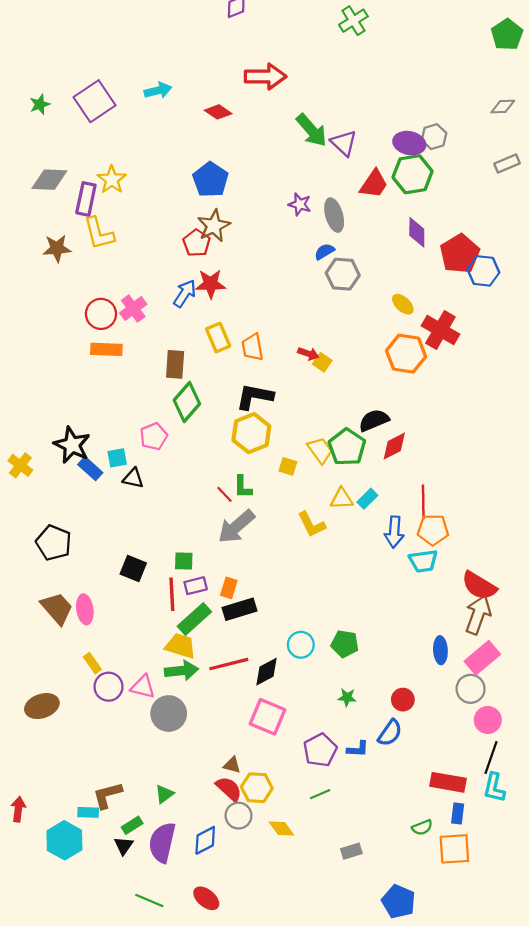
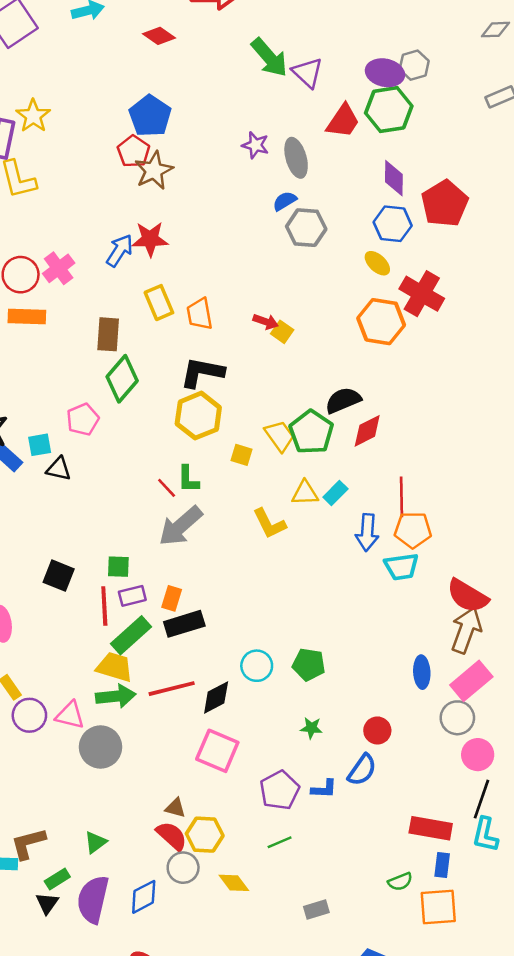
red pentagon: (197, 243) -> (134, 151), moved
blue hexagon: (483, 271) -> (393, 224), moved

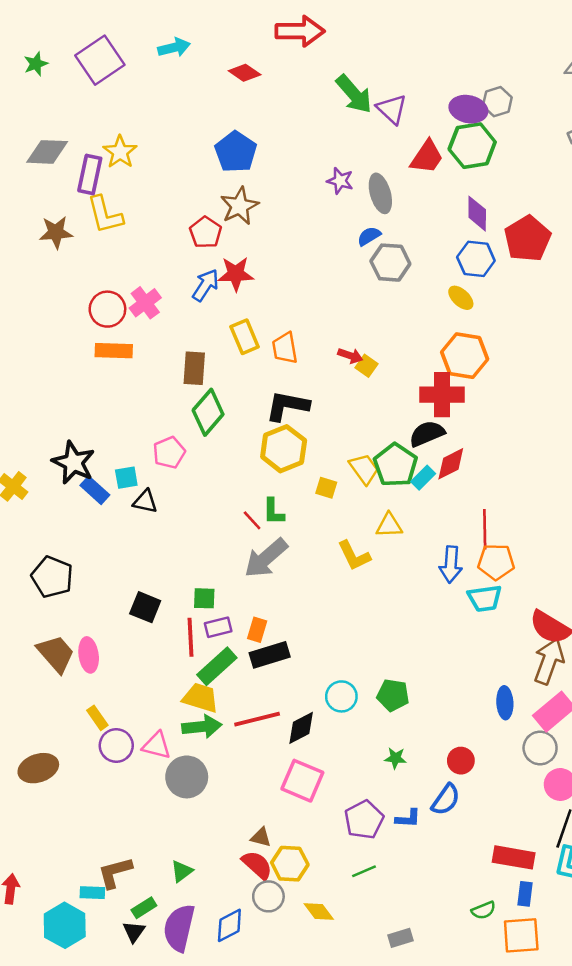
red pentagon: (134, 151) -> (206, 232), moved
red cross: (422, 294) -> (442, 395), moved, turned -30
cyan rectangle: (335, 493) -> (423, 478), moved

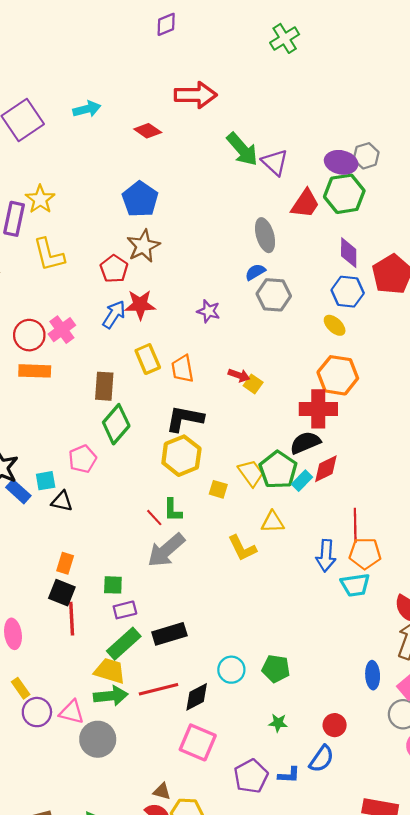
purple star: (340, 181) -> (209, 311), moved
yellow L-shape: (105, 215) -> (49, 255), moved
orange rectangle: (257, 630) -> (65, 563), moved
red line: (190, 637) -> (72, 619), moved

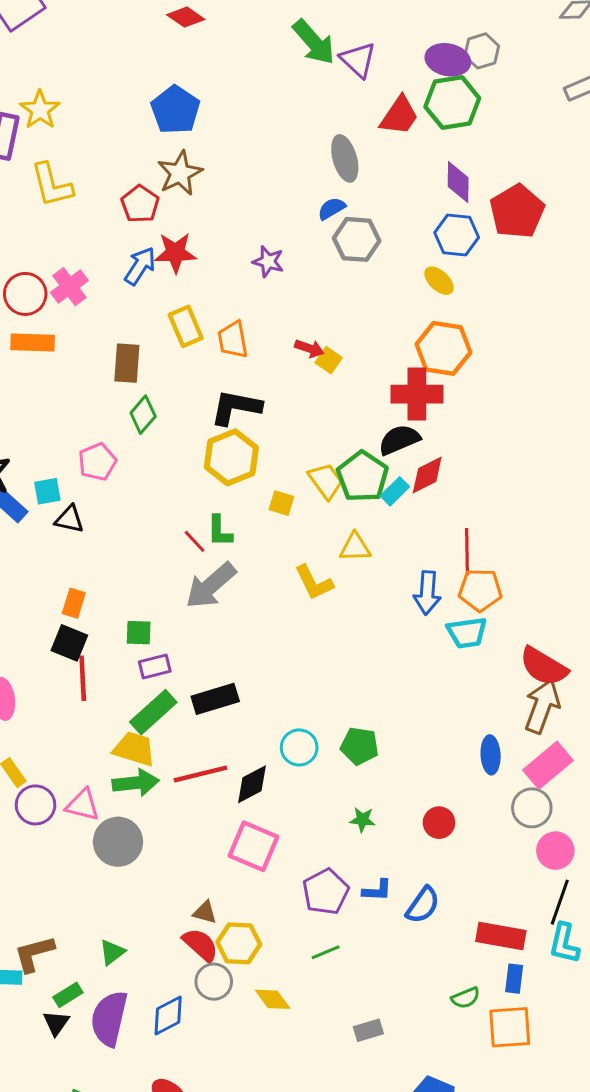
green diamond: (116, 424) -> (143, 415), size x0.7
blue semicircle: (322, 759) -> (423, 905), moved

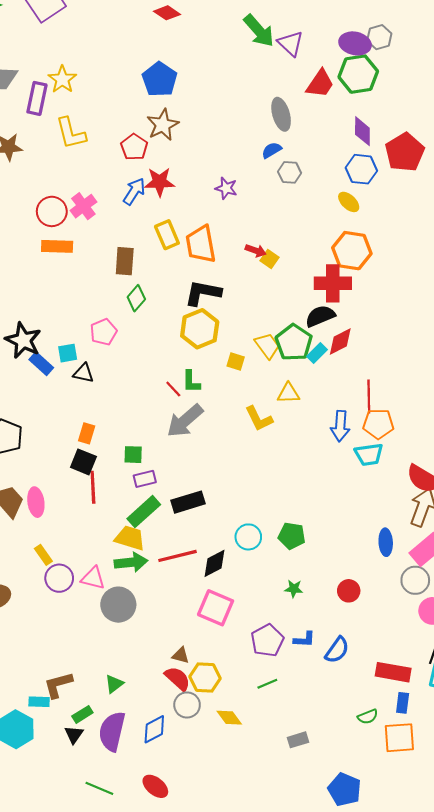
gray hexagon: (357, 239) -> (290, 172), size x0.7
orange trapezoid: (233, 340) -> (201, 244), size x1.4

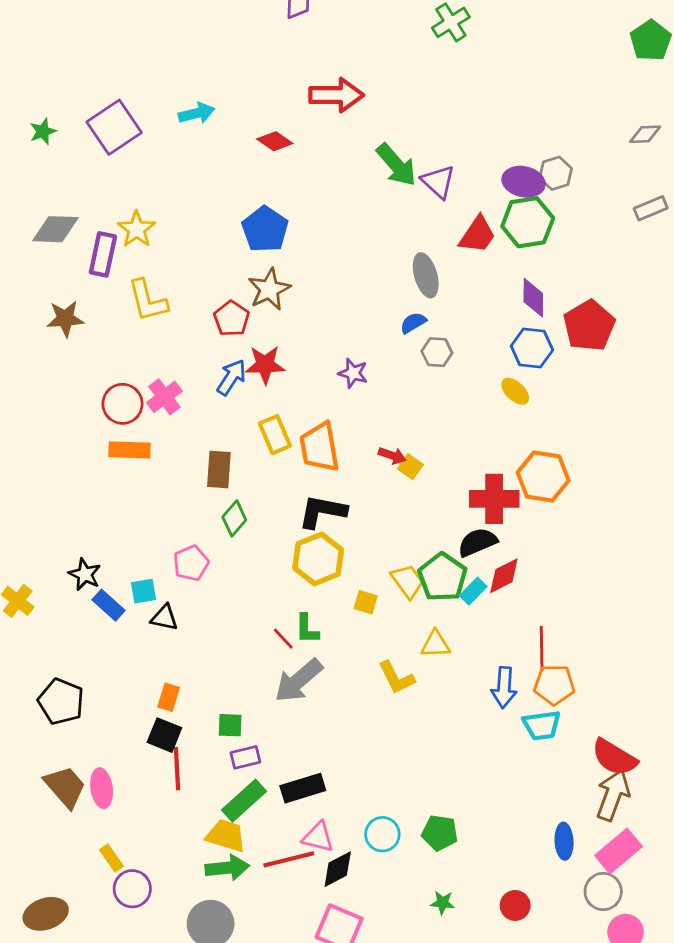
orange hexagon: (352, 251) -> (543, 477), moved
black star: (23, 340) -> (85, 574), size x0.7
pink triangle: (93, 578) -> (318, 837), moved

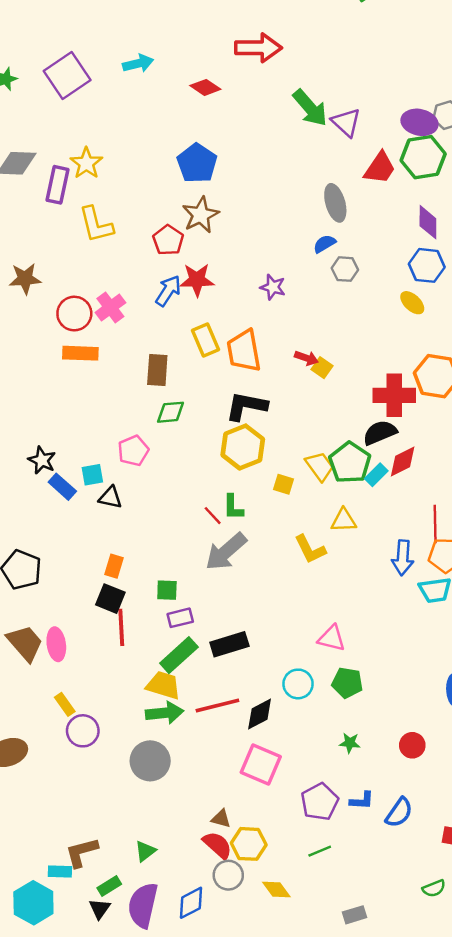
brown star: (65, 319) -> (25, 279), moved
green diamond: (234, 518) -> (171, 412), turned 44
pink triangle: (318, 837) -> (332, 638), moved

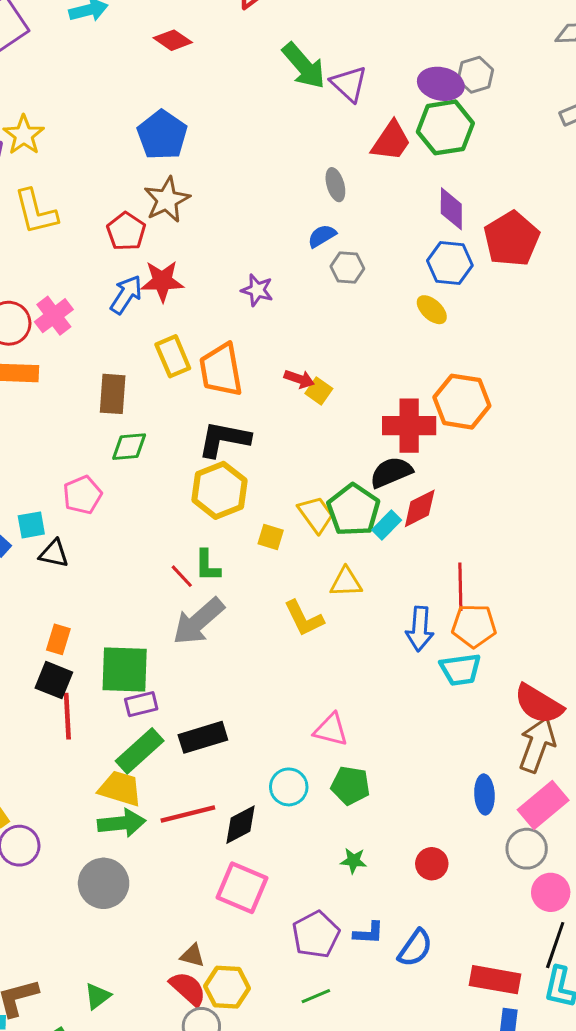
gray ellipse: (335, 203) -> (335, 185), size x0.7
green square: (167, 590) -> (125, 670), size x1.8

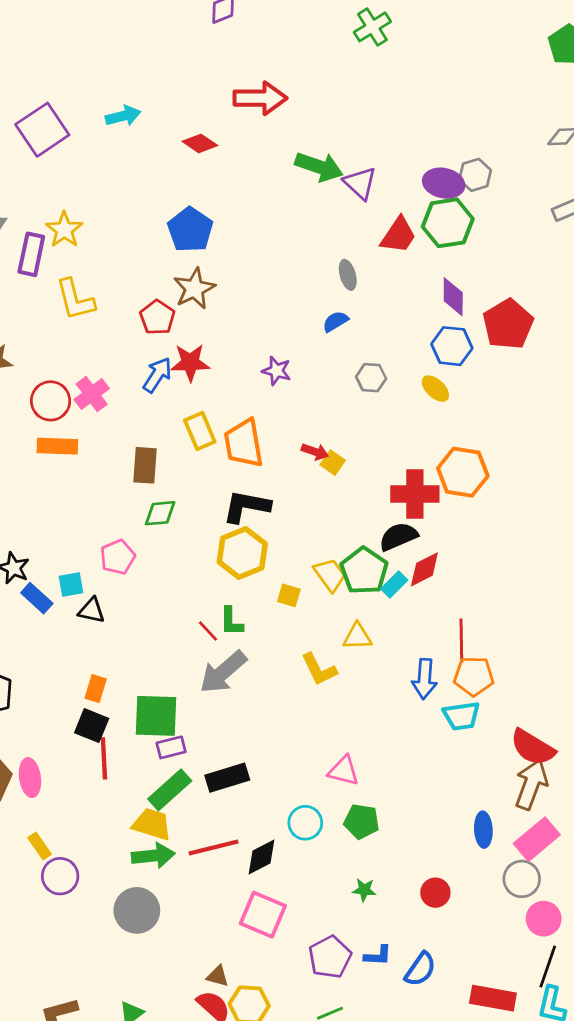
green arrow: (304, 66) -> (319, 167), turned -30
gray hexagon: (347, 268) -> (371, 378), moved

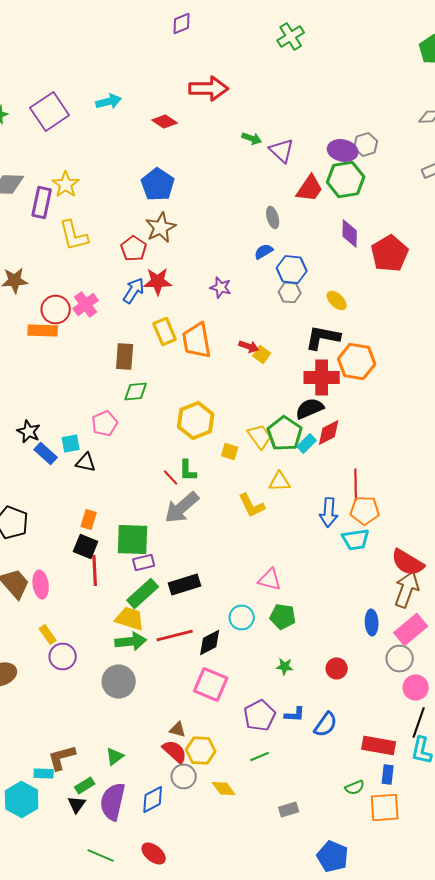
green arrow: (319, 167) -> (252, 138), size x0.6
blue hexagon: (452, 346) -> (292, 270), moved
orange rectangle: (57, 446) -> (43, 330), moved
black L-shape: (246, 506) -> (323, 338), moved

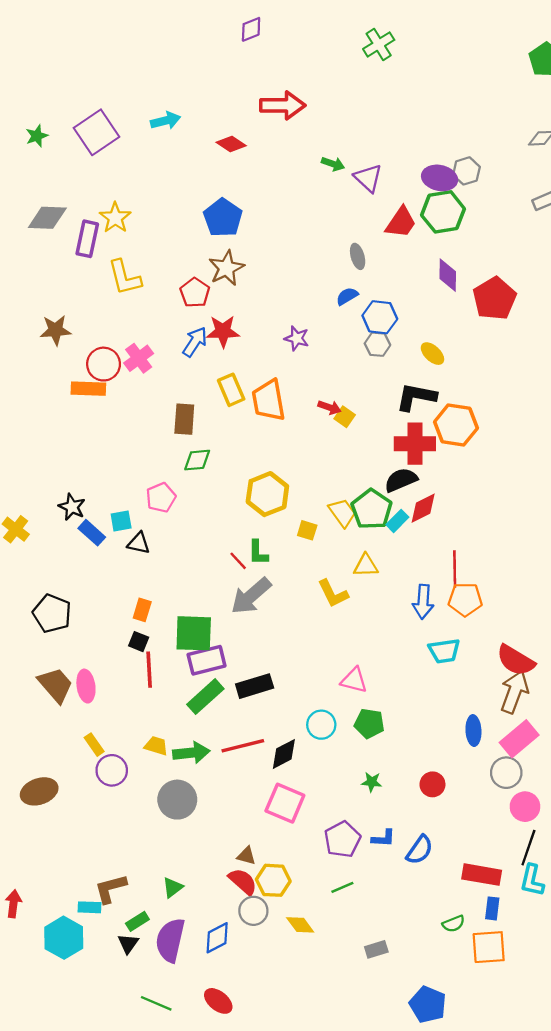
cyan trapezoid: (356, 540) -> (444, 651), moved
black square: (86, 546) -> (139, 642), size x0.7
purple rectangle: (144, 562) -> (207, 660), size x1.5
yellow trapezoid: (130, 618) -> (156, 746), moved, size x0.7

